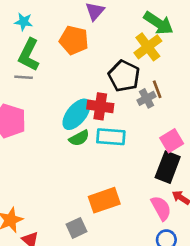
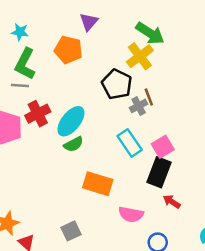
red cross: (100, 106) -> (38, 114), moved, turned -35
cyan rectangle: (111, 137) -> (130, 143), moved, turned 52
orange rectangle: (104, 200) -> (98, 184), moved, turned 36
pink semicircle: (161, 208) -> (131, 214), moved, turned 130

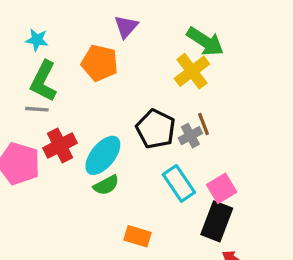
black pentagon: (117, 84) -> (156, 129), moved
orange rectangle: (98, 184) -> (138, 236), size x0.7

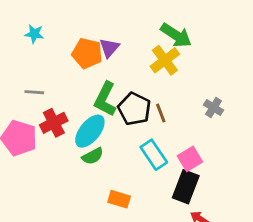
purple triangle: (126, 27) -> (109, 48), moved
green L-shape: (43, 81) -> (105, 99), moved
brown line: (204, 124) -> (161, 113), moved
gray cross: (190, 136) -> (214, 107), moved, turned -30

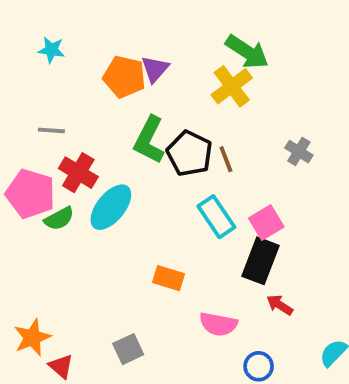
red cross: (54, 123) -> (78, 173), turned -32
cyan ellipse: (90, 131) -> (111, 207), moved
green semicircle: (93, 156) -> (59, 219), moved

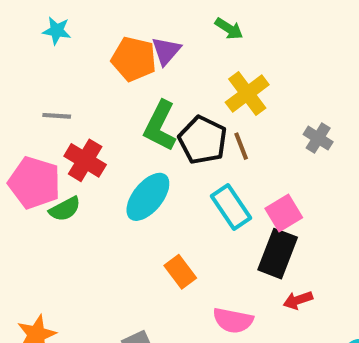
green arrow: (247, 52) -> (229, 29), moved, size x0.6
yellow cross: (232, 86) -> (247, 93), moved
cyan ellipse: (111, 207) -> (148, 197), moved
orange rectangle: (168, 278) -> (180, 272), turned 36
red arrow: (280, 305) -> (298, 300), turned -52

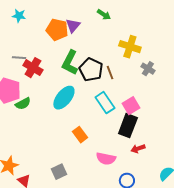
yellow cross: (247, 93) -> (130, 47), moved, turned -35
red cross: (85, 160) -> (33, 68), moved

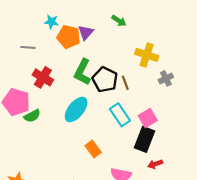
cyan star: (19, 16) -> (51, 22), moved
gray line: (19, 58) -> (28, 47), moved
gray cross: (148, 69) -> (166, 78), turned 32

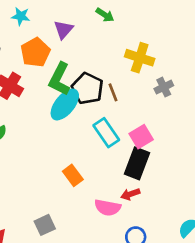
orange pentagon: (69, 37) -> (35, 52), moved, turned 30
cyan ellipse: (76, 109) -> (65, 104), moved
red arrow: (155, 164) -> (130, 194), moved

